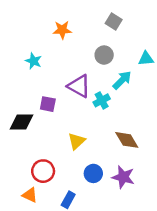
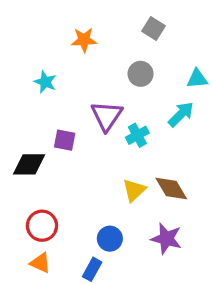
cyan arrow: (122, 80) -> (181, 114), moved
purple triangle: (79, 86) -> (107, 116), turned 35
yellow triangle: (77, 141) -> (134, 190), moved
red circle: (43, 171) -> (42, 226), moved
blue circle: (93, 173) -> (110, 239), moved

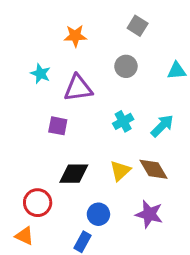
cyan arrow: (181, 114) -> (162, 126), moved
purple triangle: (107, 116) -> (78, 88), moved, turned 48
black diamond: (29, 164) -> (74, 174), moved
orange triangle: (40, 263) -> (25, 236), moved

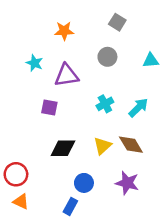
red circle: (38, 203) -> (16, 174), moved

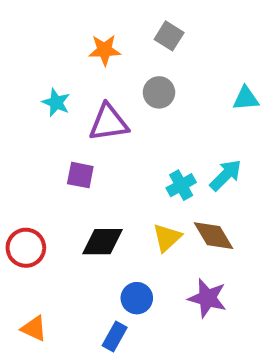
gray square: (117, 22) -> (169, 36), moved
gray circle: (107, 57) -> (159, 92), moved
cyan cross: (105, 104) -> (181, 185), moved
red circle: (16, 174) -> (26, 248), moved

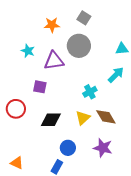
gray circle: (159, 92) -> (79, 46), size x1.5
cyan arrow: (226, 175) -> (116, 75), moved
red circle: (26, 248) -> (16, 109), moved

